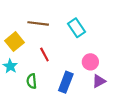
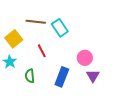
cyan rectangle: (76, 28) -> (60, 28), moved
purple triangle: (99, 81) -> (93, 76), turned -32

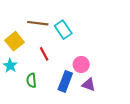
pink circle: (85, 58) -> (81, 64), moved
purple triangle: (93, 76) -> (89, 85), moved, turned -40

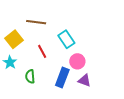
cyan rectangle: (63, 30) -> (66, 39), moved

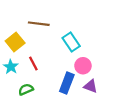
red line: (42, 51) -> (33, 64), moved
green semicircle: (30, 76) -> (26, 89), moved, turned 72

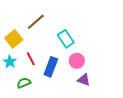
brown line: (39, 24) -> (36, 22), turned -48
blue rectangle: (67, 83) -> (51, 67), moved

